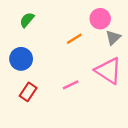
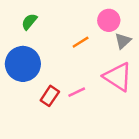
blue circle: (21, 59) -> (23, 64), size x1.4
red rectangle: (28, 92) -> (50, 96), moved

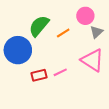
green semicircle: (29, 22) -> (39, 26), moved, size x1.6
red rectangle: (50, 96) -> (39, 75), turned 42

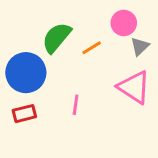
pink line: (60, 72) -> (76, 105), moved, turned -56
red rectangle: (39, 75) -> (24, 114), moved

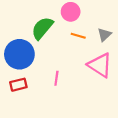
pink circle: (124, 23) -> (71, 12), moved
orange line: (92, 48) -> (78, 36), moved, turned 48

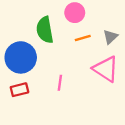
green semicircle: (42, 28) -> (45, 30), turned -50
orange line: (78, 36) -> (83, 38), turned -32

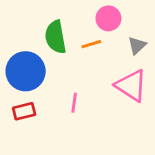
pink circle: (75, 13) -> (108, 18), moved
orange line: (83, 38) -> (91, 44), moved

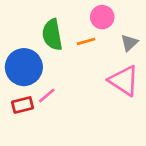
pink line: (74, 103) -> (47, 95), moved, turned 42

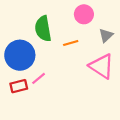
orange line: (86, 41) -> (71, 43), moved

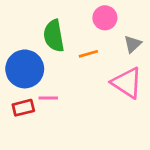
pink line: (39, 78) -> (48, 98), turned 40

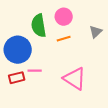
pink circle: (105, 18) -> (64, 17), moved
pink triangle: (127, 83) -> (75, 79), moved

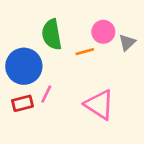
pink circle: (64, 17) -> (103, 32), moved
pink line: (35, 71) -> (46, 94), turned -64

